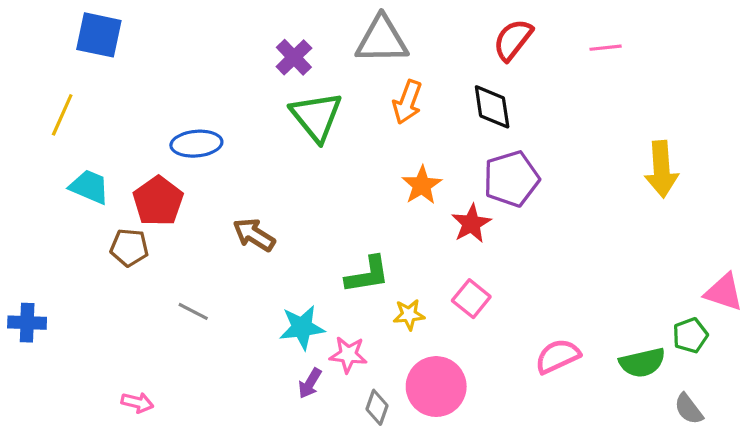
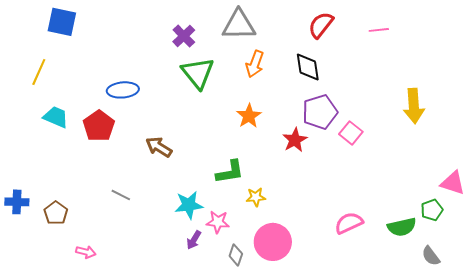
orange star: (422, 185) -> (249, 116), moved
brown pentagon: (129, 248) -> (56, 213), moved, turned 30
pink square: (471, 299) -> (351, 133), moved

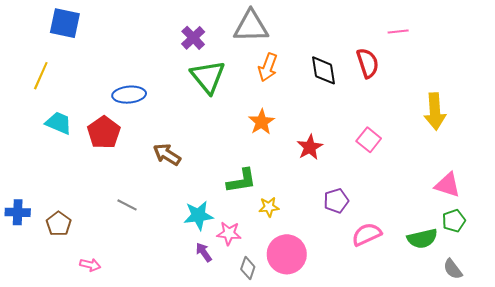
red semicircle: (321, 25) -> (368, 63), moved, turned 124
purple pentagon: (320, 112) -> (336, 201), moved, size x0.7
pink triangle: (453, 183) -> (448, 185), moved
purple arrow: (194, 240) -> (204, 252), turned 114

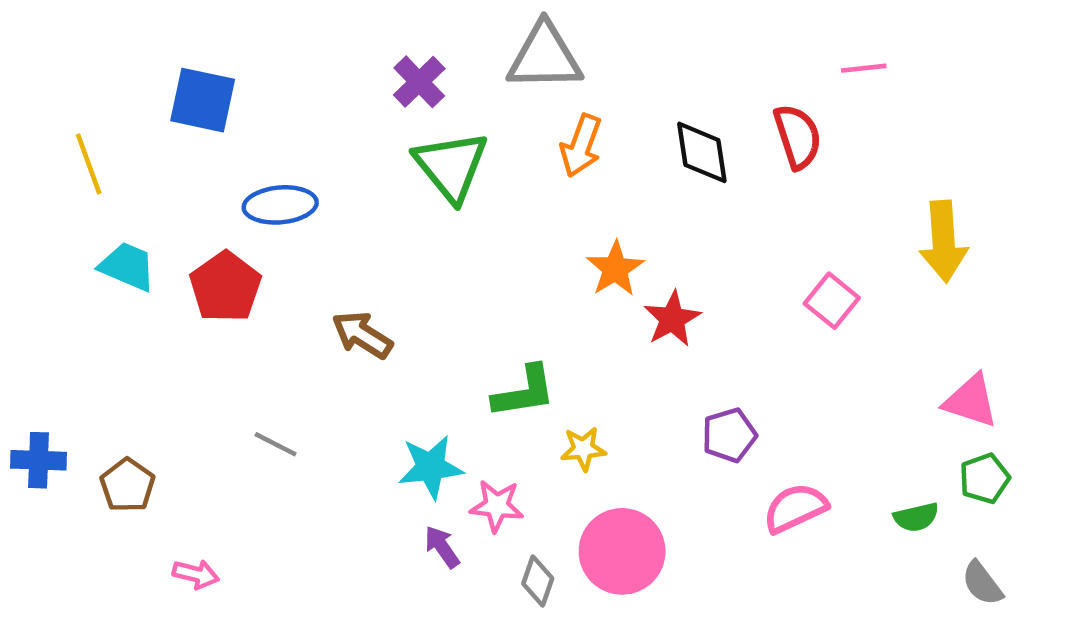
blue square: (65, 23) -> (203, 100), moved
yellow line: (41, 76) -> (89, 164), turned -44
orange star: (261, 122) -> (615, 269), moved
pink square: (369, 140) -> (832, 301), moved
green semicircle: (422, 239) -> (916, 517), size x0.7

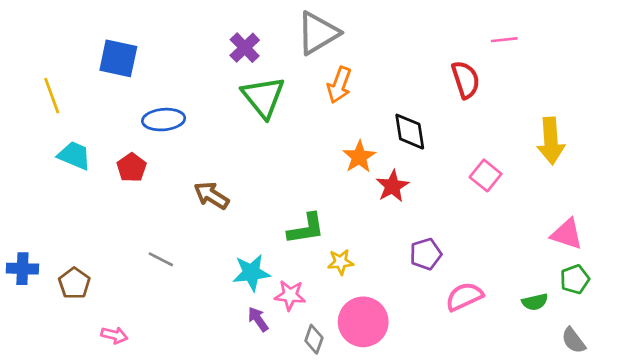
gray triangle: (545, 57) -> (318, 33), turned -30
black diamond: (702, 152) -> (410, 132), moved
red pentagon: (225, 287) -> (132, 167), size x0.7

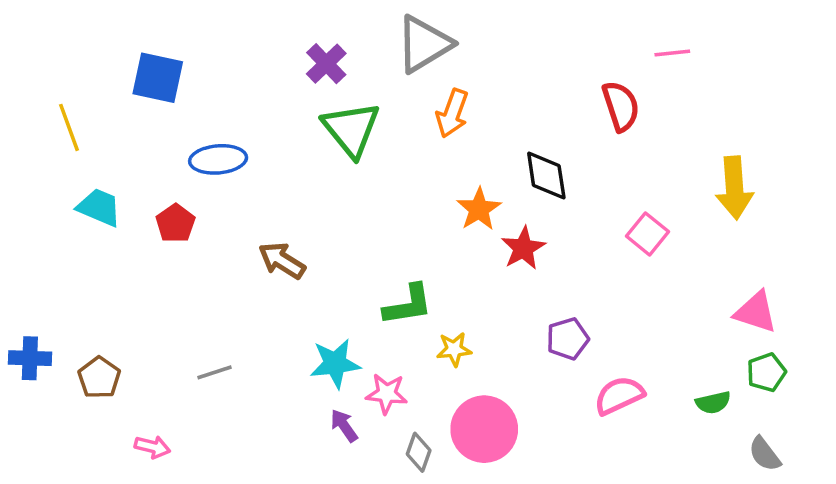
gray line: (161, 259) -> (215, 372), moved, turned -45

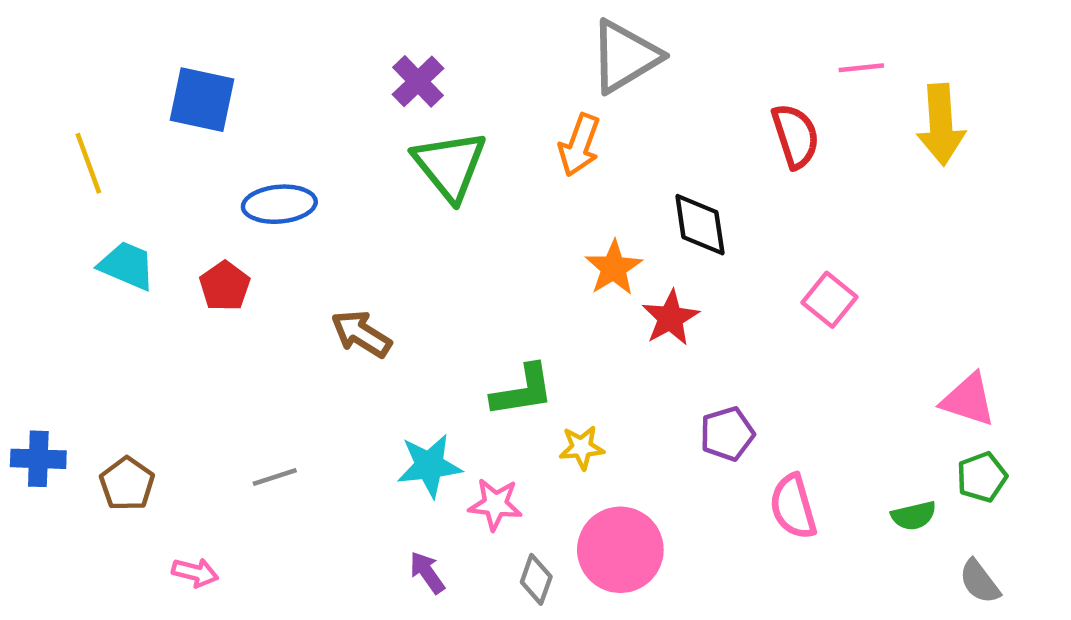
gray triangle: (424, 44) -> (625, 56), moved
yellow arrow: (734, 188) -> (941, 125), moved
pink semicircle: (619, 395) -> (793, 507), turned -81
purple arrow: (344, 426) -> (427, 573), moved

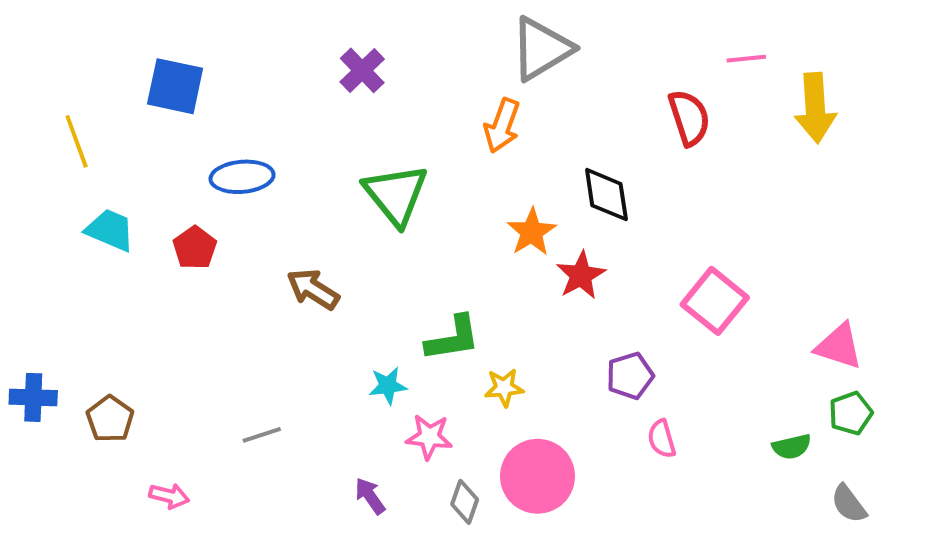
green triangle: (450, 166) -> (396, 195), moved
pink square: (830, 300) -> (715, 301), moved, size x1.4
cyan star: (429, 466) -> (388, 386), moved, size x0.7
gray line: (275, 477) -> (262, 435), moved
pink semicircle: (793, 507) -> (662, 439), moved, size x0.7

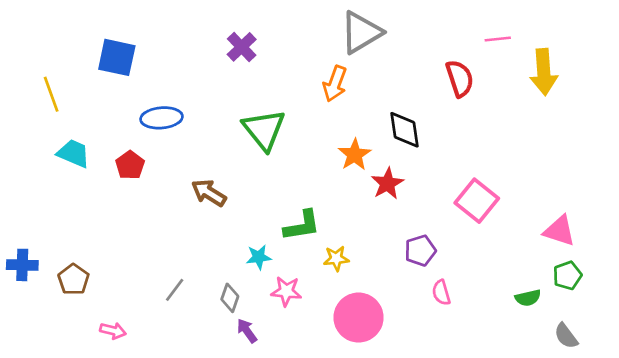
gray line: (262, 435) -> (175, 290), turned -35
gray diamond: (465, 502) -> (230, 298), moved

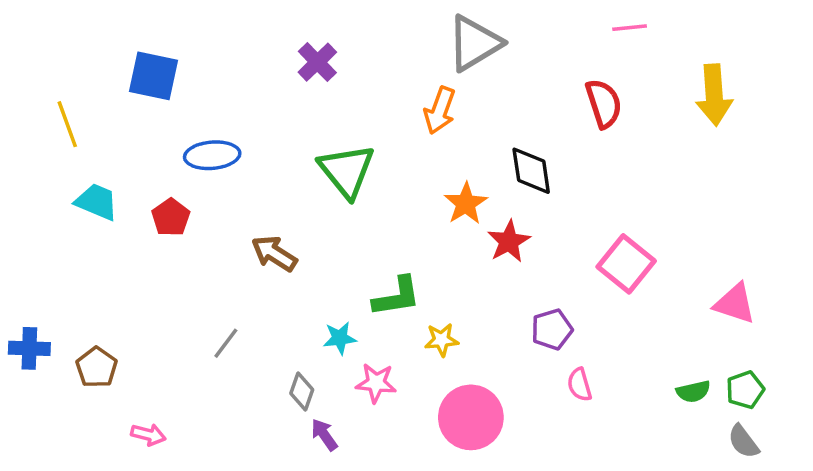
pink line: (498, 39) -> (630, 28), moved
green pentagon: (567, 275) -> (745, 390), moved
gray line: (175, 290) -> (226, 343), moved

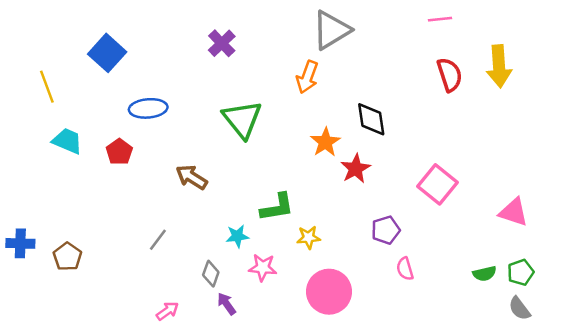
blue square: (154, 76) -> (107, 53), turned 30
red semicircle: (604, 103) -> (450, 75), moved
pink arrow: (148, 435) -> (167, 311), moved, turned -50

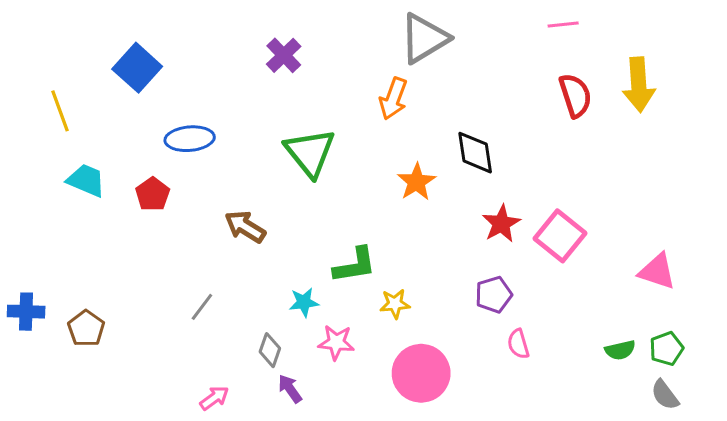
red star: (356, 169) -> (501, 224), moved

